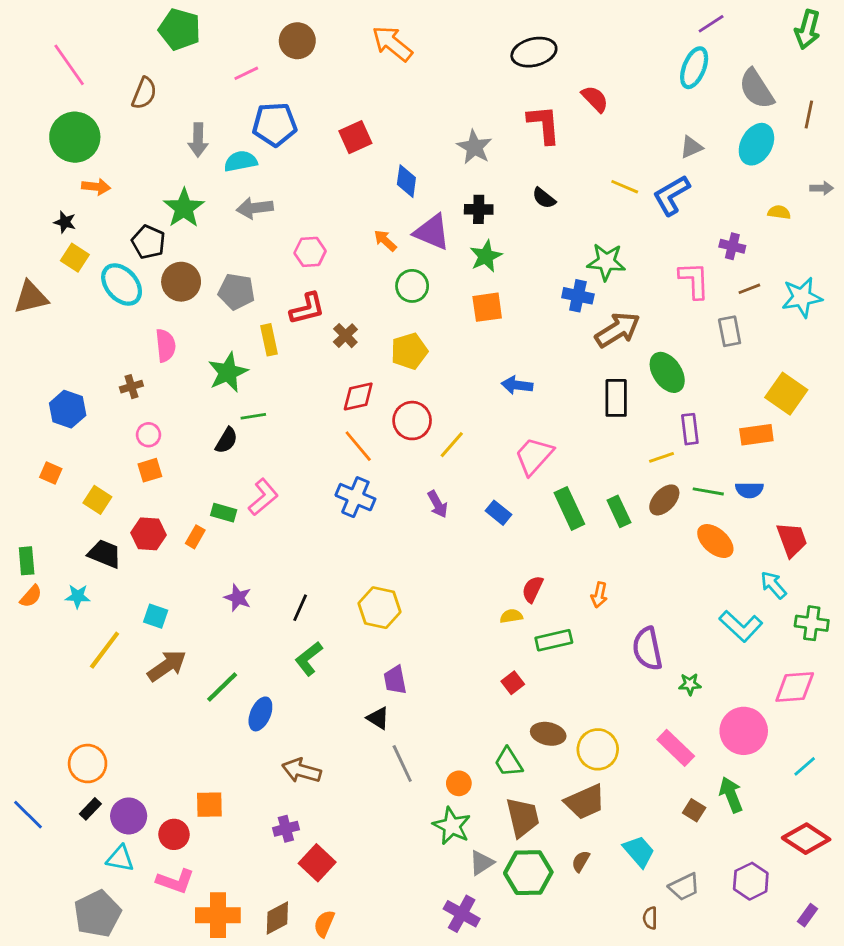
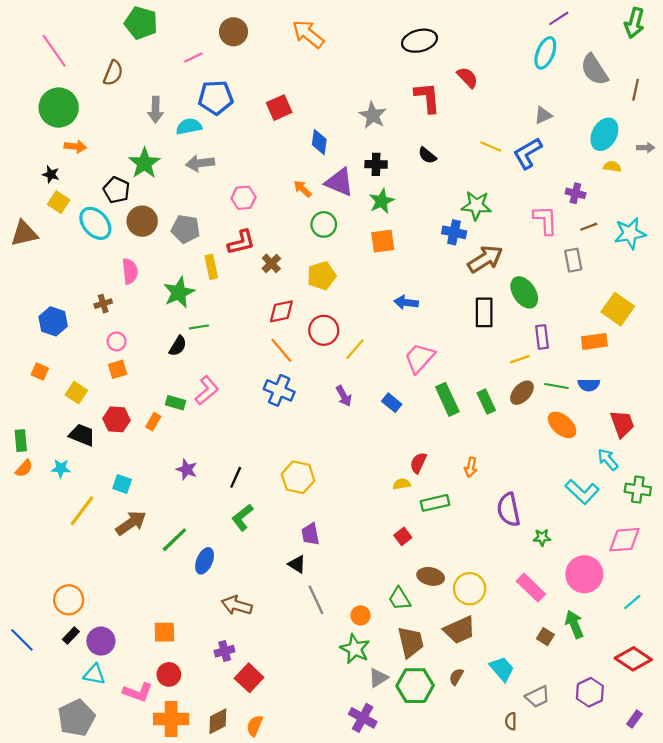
cyan ellipse: (756, 144) -> (604, 134), moved
red circle: (174, 834) -> (169, 674), moved

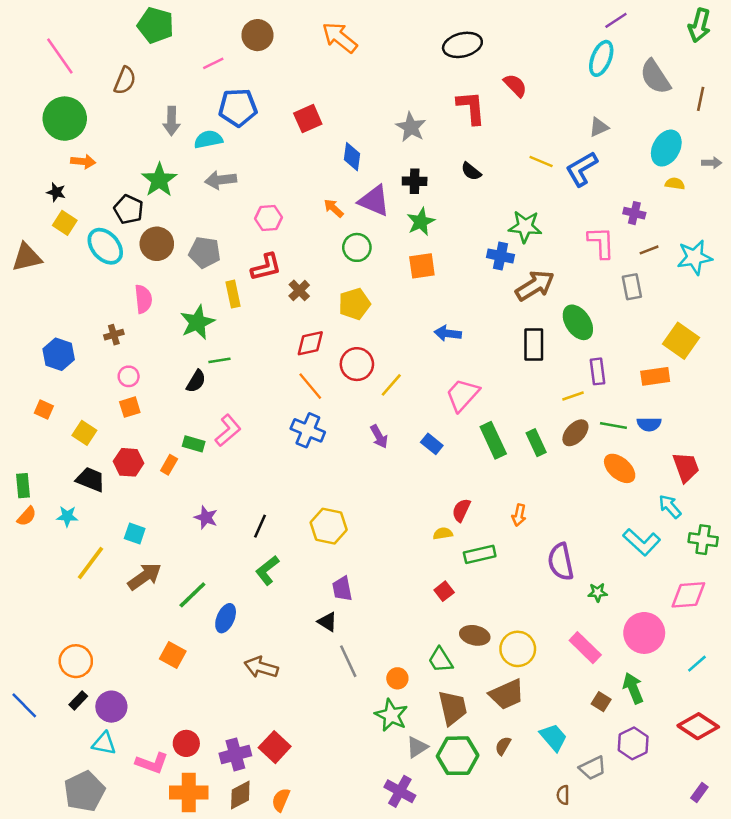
orange square: (164, 632) -> (173, 655), moved, turned 30
purple cross: (225, 651) -> (235, 754), moved, size x1.4
purple hexagon: (590, 692) -> (633, 743), moved

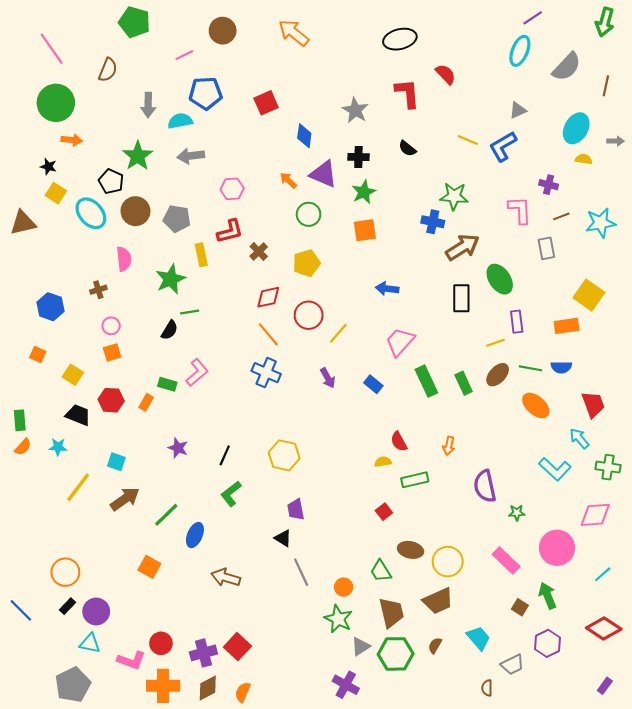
gray semicircle: (655, 77) -> (567, 67), turned -104
red semicircle: (461, 510) -> (399, 442), turned -54

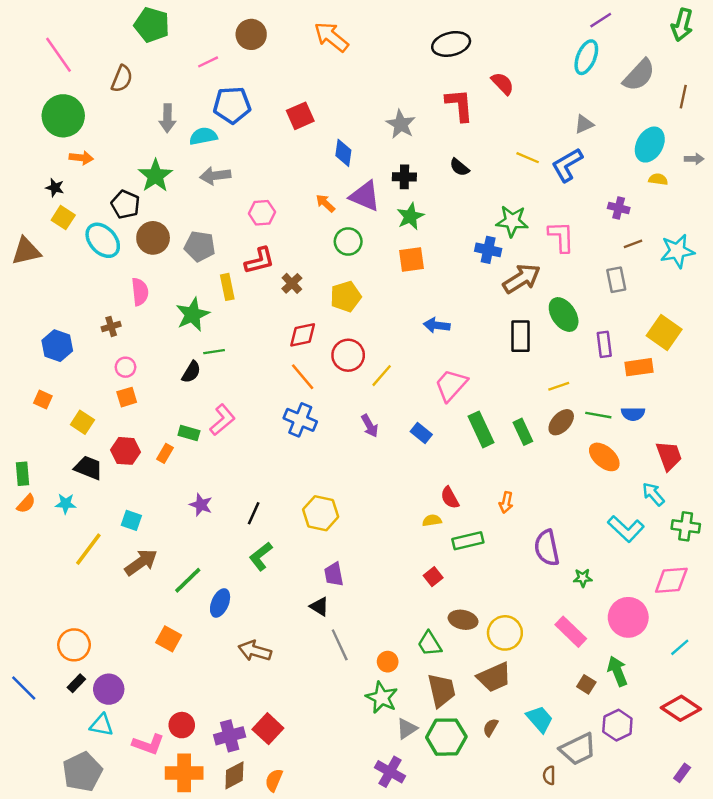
pink L-shape: (520, 210) -> (561, 237), moved
purple rectangle: (517, 322) -> (604, 344), moved
gray trapezoid: (512, 665) -> (578, 749), size x1.4

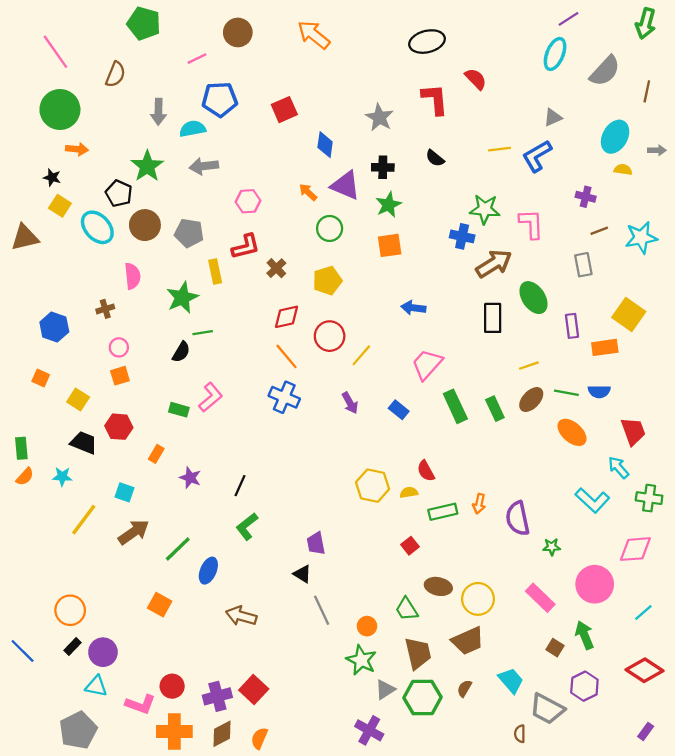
yellow line: (528, 158) -> (500, 149), turned -30
orange rectangle: (165, 453) -> (156, 454), moved
orange arrow: (506, 502) -> (479, 504), moved
yellow hexagon: (321, 513) -> (373, 486), moved
gray trapezoid: (578, 749) -> (547, 709), turned 54

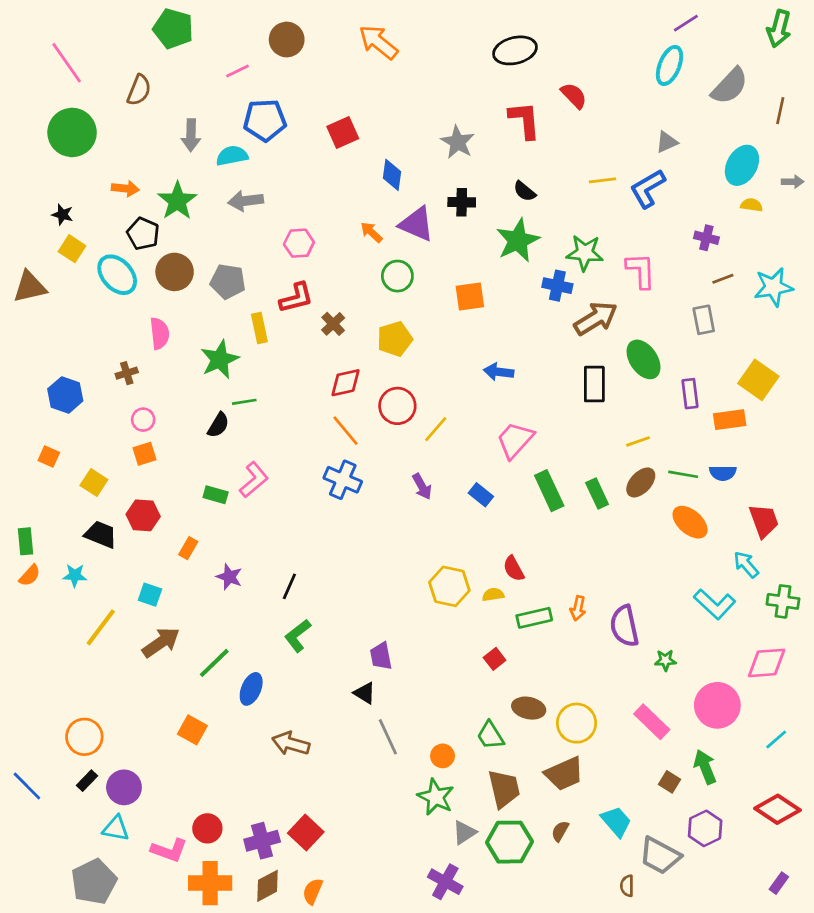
orange arrow: (77, 149) -> (125, 189), moved
green star: (388, 205) -> (518, 240), moved, size x1.4

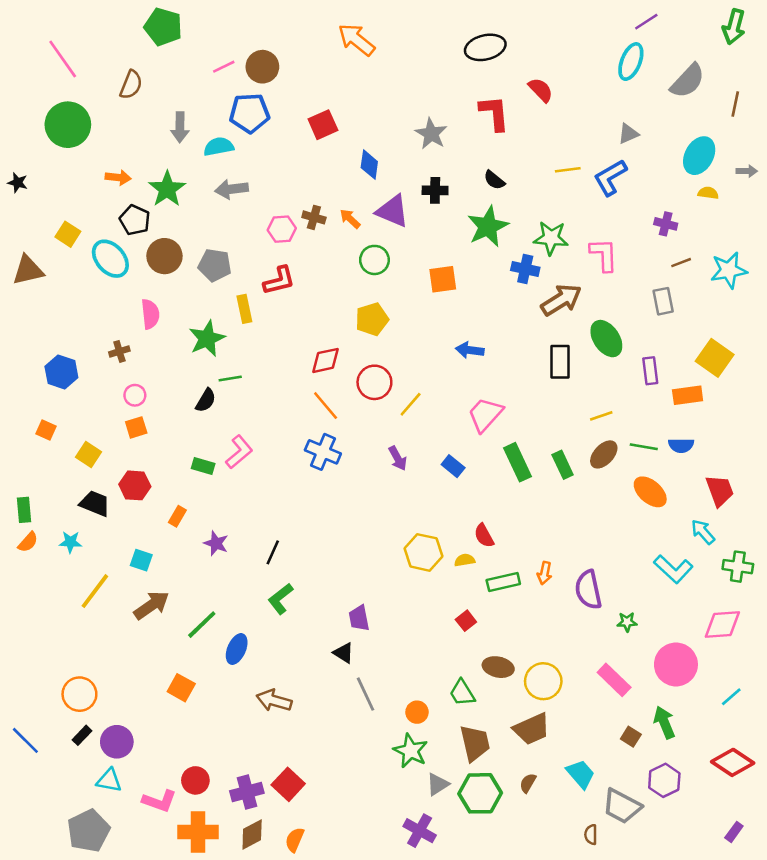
brown circle: (287, 40) -> (262, 67), moved
black star: (62, 215) -> (18, 183), moved
brown cross: (333, 324) -> (314, 217), moved, turned -30

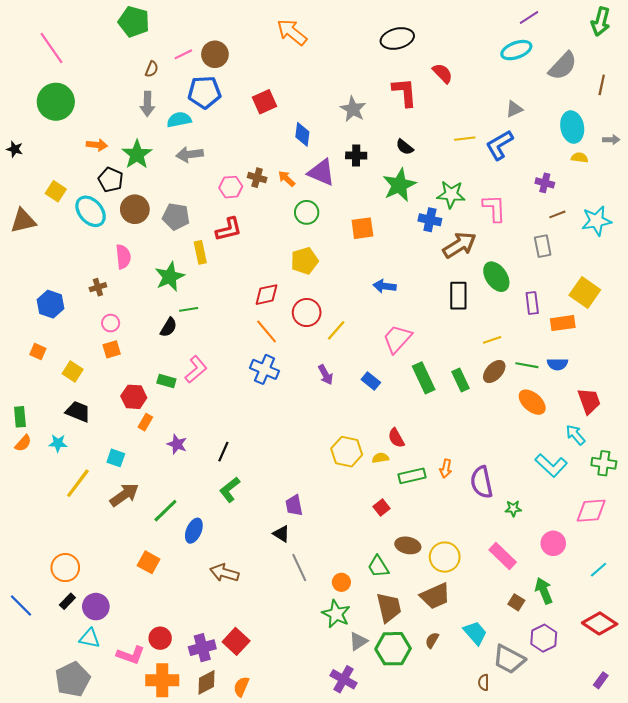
cyan ellipse: (631, 62) -> (516, 50), turned 48
brown semicircle: (131, 85) -> (152, 69), moved, size x0.7
cyan ellipse: (699, 156) -> (572, 127), turned -40
red hexagon: (135, 485) -> (134, 397), moved
pink circle: (676, 664) -> (553, 543), size x0.7

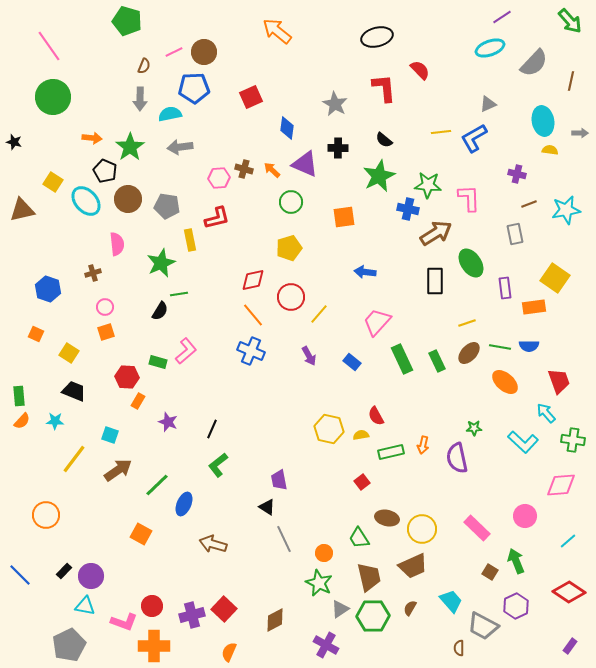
green arrow: (601, 22) -> (570, 21), turned -56
green star: (513, 509) -> (474, 428), moved
orange circle: (65, 568) -> (46, 515), moved
brown diamond: (207, 682) -> (275, 620), moved

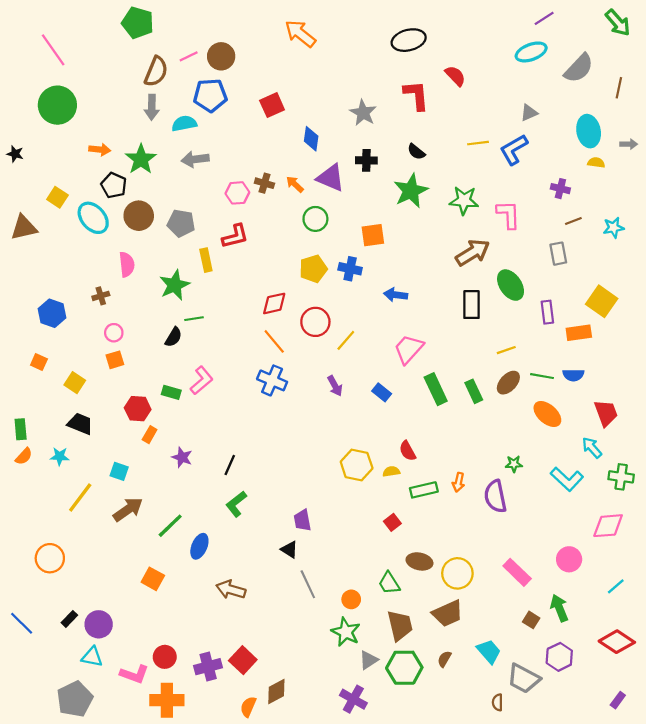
brown semicircle: (144, 66) -> (156, 71), size x1.8
blue cross: (408, 209) -> (350, 269), moved
cyan star: (566, 210) -> (614, 228), size x0.7
brown diamond: (275, 620) -> (276, 692), moved

